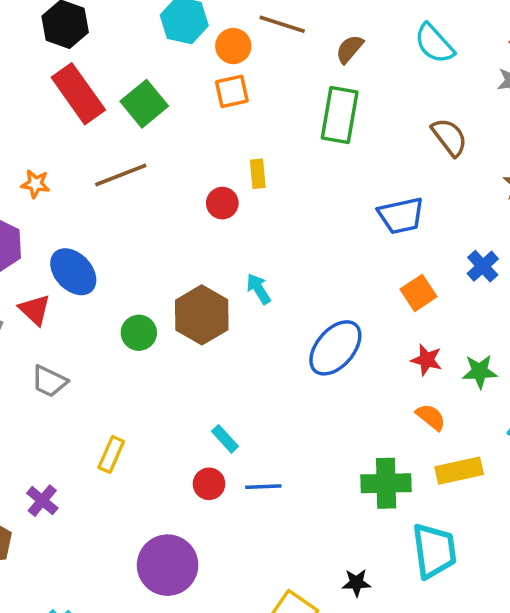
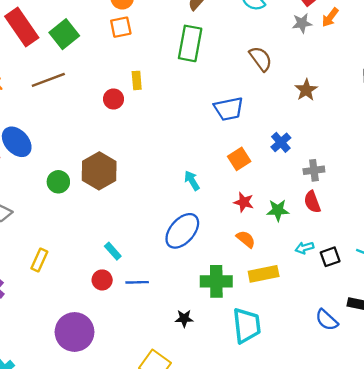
cyan arrow: (259, 289) -> (192, 181), moved
blue ellipse: (335, 348) -> (182, 231), moved
black star: (356, 583) -> (184, 318), moved

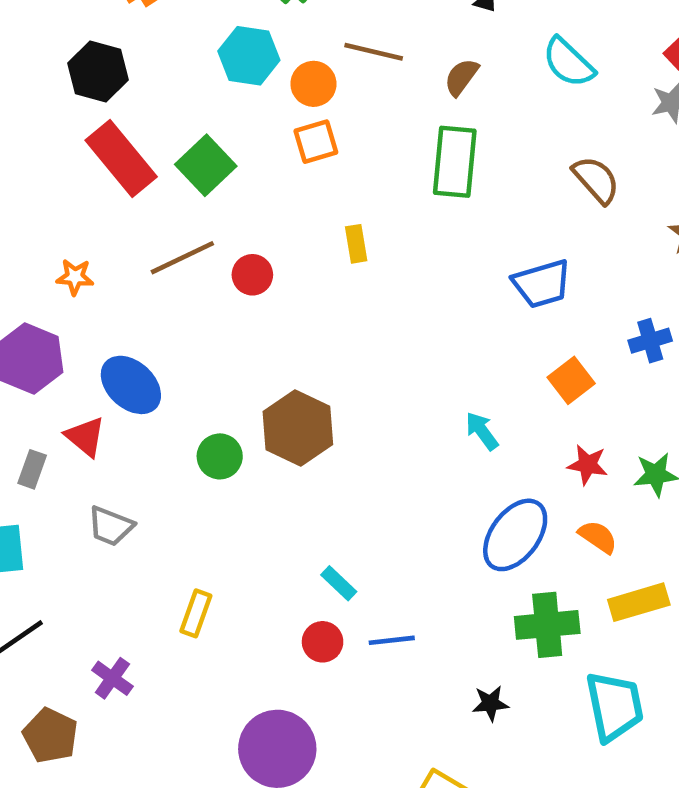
red circle: (114, 99) -> (252, 275), moved
blue cross: (281, 142) -> (650, 341), turned 30
blue ellipse: (182, 231) -> (515, 535), moved

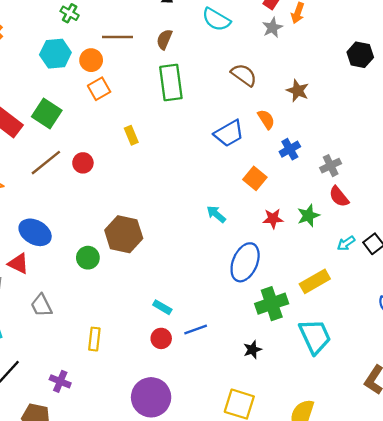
gray trapezoid: (111, 526) -> (41, 305), turned 55
orange semicircle: (598, 537) -> (266, 119), moved, turned 36

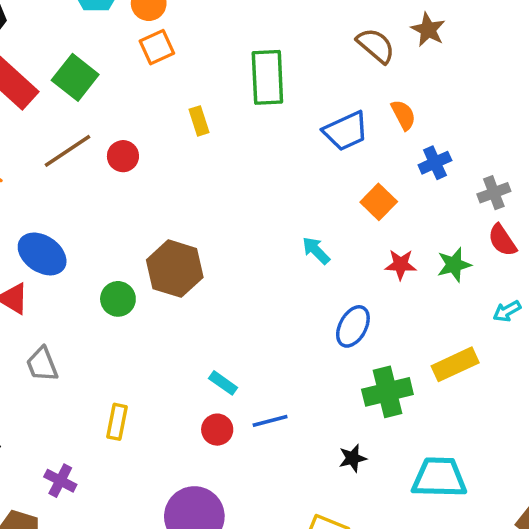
green rectangle: (171, 83) -> (267, 77), moved
brown star: (298, 91) -> (428, 30), moved
blue ellipse: (245, 262) -> (353, 326), size x0.7
cyan trapezoid: (315, 336) -> (439, 478), moved, turned -69

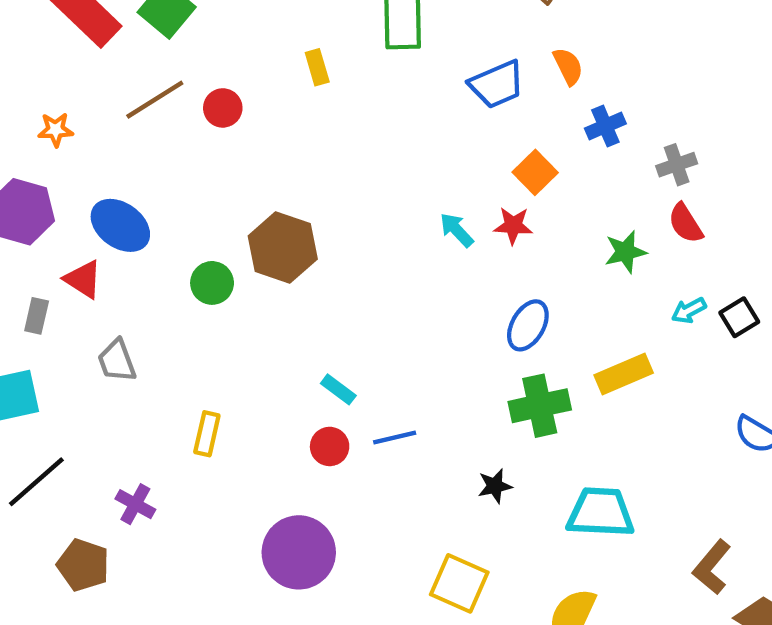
red star: (401, 265) -> (513, 226), moved
blue ellipse: (353, 326) -> (528, 325), moved

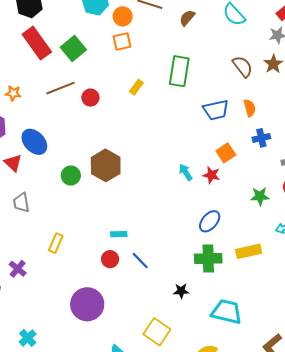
yellow rectangle: (317, 67) -> (136, 87), turned 42
cyan rectangle: (338, 389) -> (119, 234), turned -49
blue line: (395, 437) -> (140, 261), turned 48

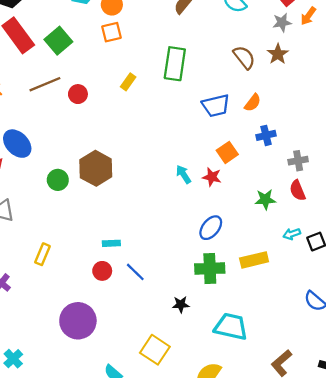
orange semicircle: (250, 108) -> (253, 103), turned 54

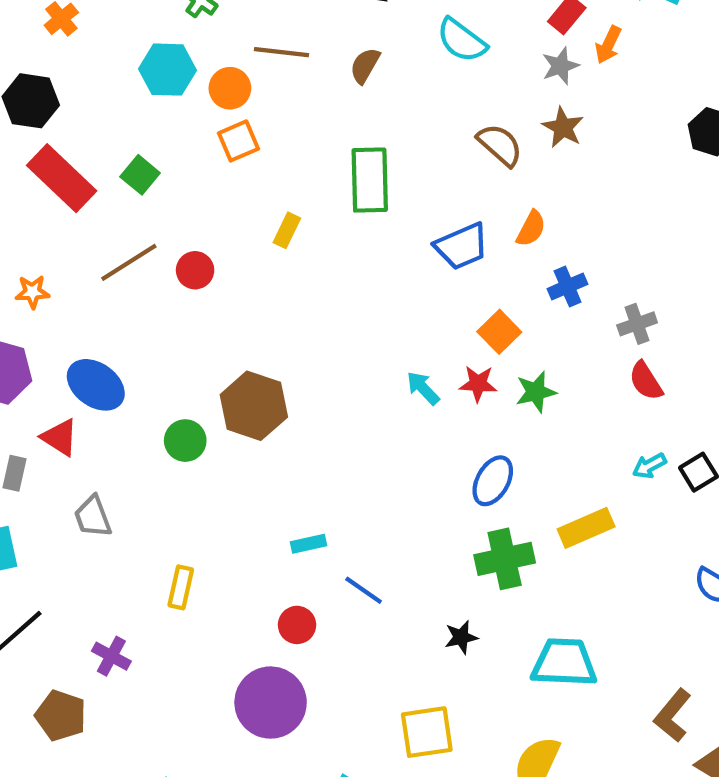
green square: (58, 41) -> (140, 175), size x0.7
green star: (265, 199) -> (536, 392), moved
red circle: (102, 271) -> (297, 625), moved
yellow square: (155, 350) -> (427, 732), turned -32

